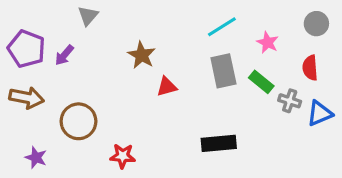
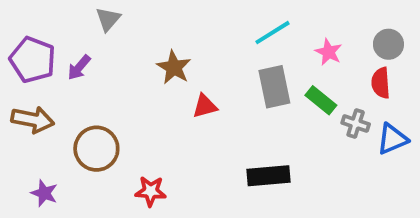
gray circle: (316, 24) -> (388, 44), moved

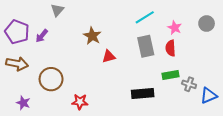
red semicircle: (381, 83) -> (170, 48), moved
green rectangle: (321, 100) -> (170, 75), moved, turned -49
gray cross: (356, 124) -> (189, 84), moved
blue triangle: (392, 139) -> (209, 96), moved

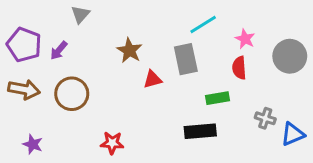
gray circle: (207, 24) -> (290, 56), moved, size x1.5
gray rectangle: (146, 46) -> (186, 59), moved
green rectangle: (170, 75) -> (218, 98), moved
brown circle: (51, 79) -> (72, 94), moved

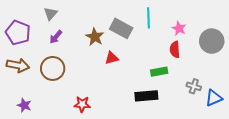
gray triangle: (80, 14) -> (51, 14), moved
cyan line: (203, 24) -> (149, 18), turned -60
purple arrow: (59, 50) -> (56, 37), moved
gray rectangle: (186, 59) -> (121, 28), moved, turned -50

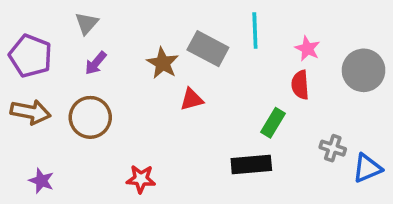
green rectangle: (159, 72) -> (273, 123), turned -49

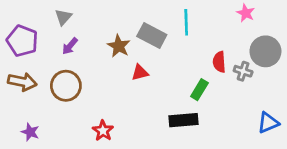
pink star: (307, 49) -> (246, 13), moved
gray cross: (333, 148) -> (243, 71), moved
red star: (141, 179) -> (103, 131), turned 30

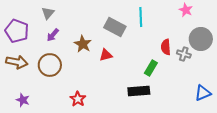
brown star: (119, 46) -> (83, 44), moved

